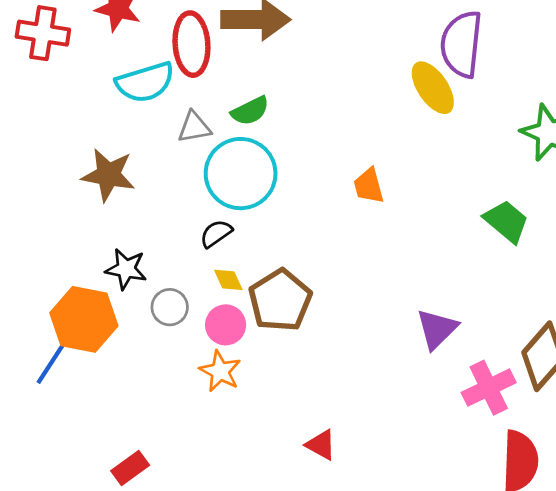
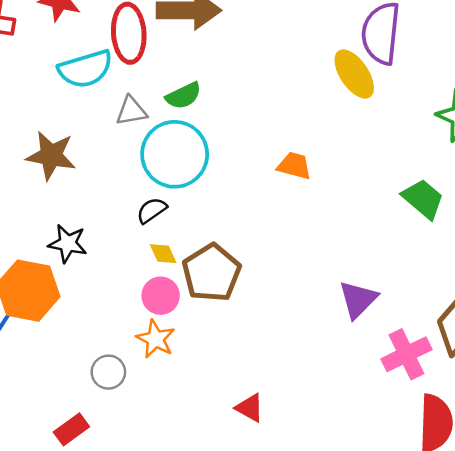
orange trapezoid: (369, 186) -> (294, 166), turned 120
gray circle: (170, 307) -> (108, 372), moved

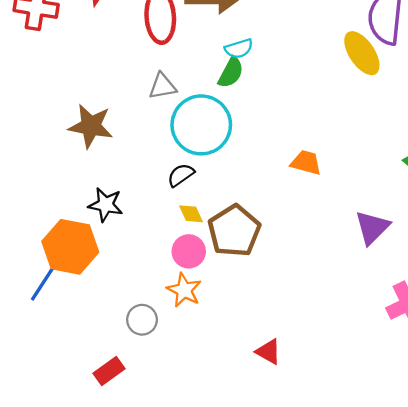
cyan semicircle: (85, 69) -> (239, 49), moved, size x0.6
green semicircle: (184, 96) -> (231, 73), moved, turned -36
orange trapezoid: (294, 166) -> (306, 163), moved
purple triangle: (358, 299) -> (372, 227), moved

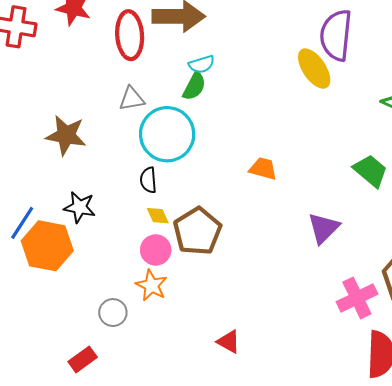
black semicircle: (181, 175) -> (148, 180), turned -60
blue line: (43, 283) -> (22, 223), moved

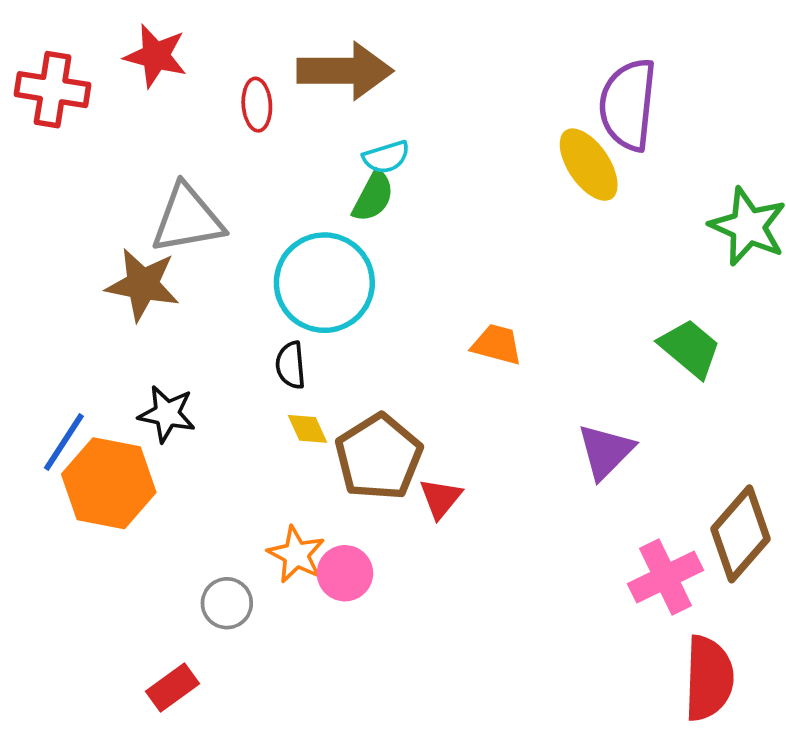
red ellipse: (130, 35) -> (257, 105), size x0.6
gray triangle: (132, 99) -> (187, 219), moved, size x1.6
pink circle: (156, 250) -> (345, 573), moved
red triangle: (229, 342) -> (441, 498), moved, turned 40

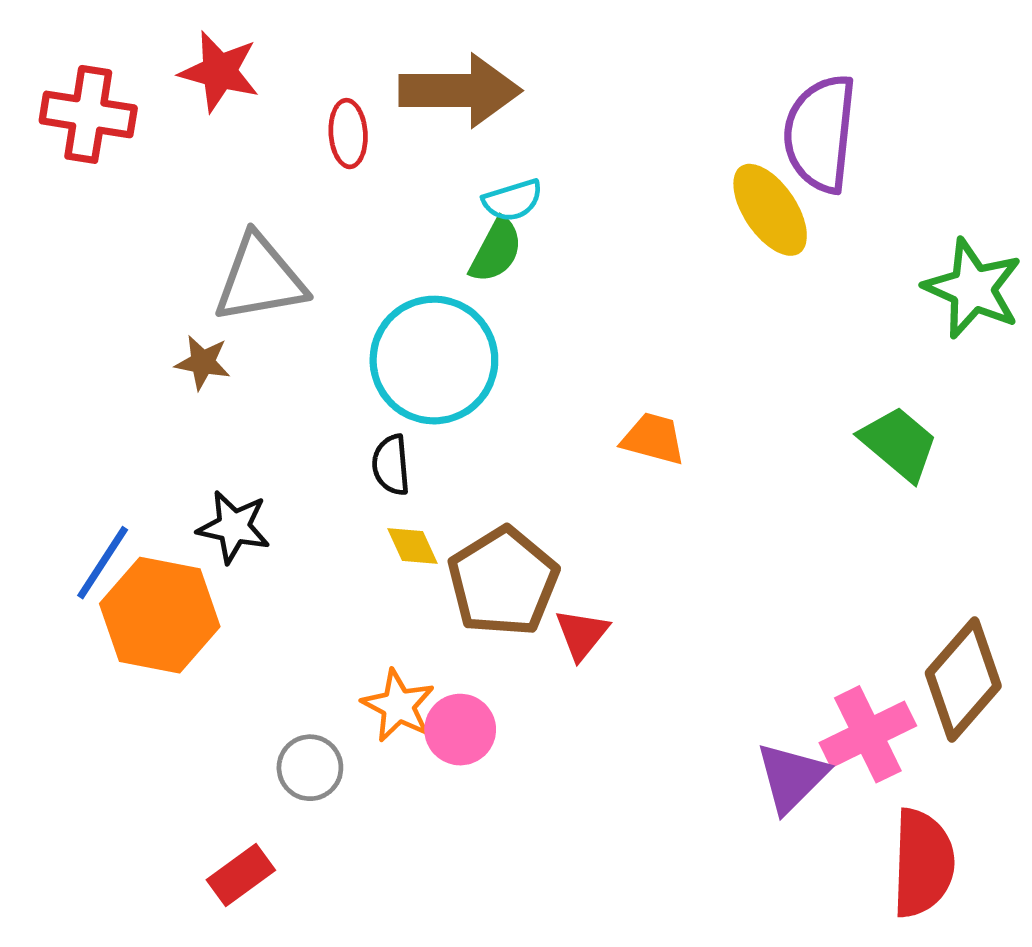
brown star: (143, 285) -> (203, 362), size x0.6
purple triangle: (606, 451) -> (792, 777), moved

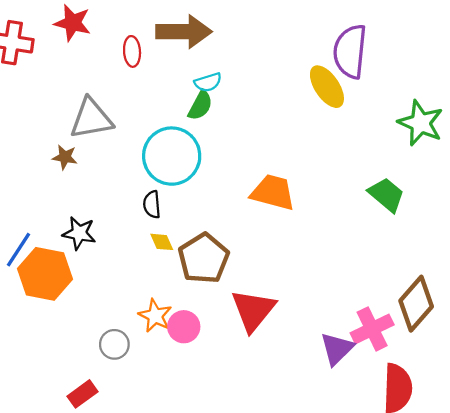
orange trapezoid: (653, 439) -> (273, 192), size x1.5
red triangle: (582, 634) -> (253, 310), moved, size x1.8

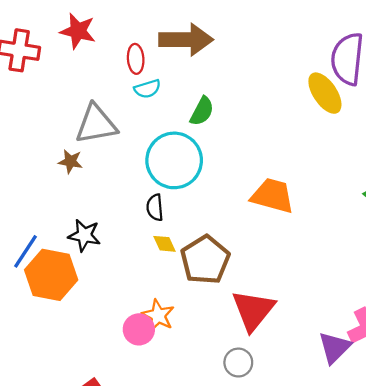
cyan semicircle: (208, 82) -> (147, 89), moved
pink circle: (184, 327) -> (139, 329), moved
gray circle: (114, 344) -> (238, 363), moved

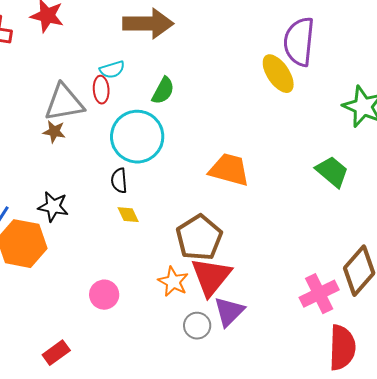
red ellipse: (136, 59) -> (101, 90), moved
brown star: (70, 162) -> (54, 132), moved
brown pentagon: (205, 260) -> (199, 238), moved
orange star: (158, 315) -> (173, 282), moved
purple triangle: (335, 348) -> (229, 312), moved

